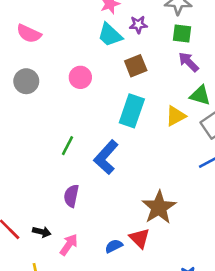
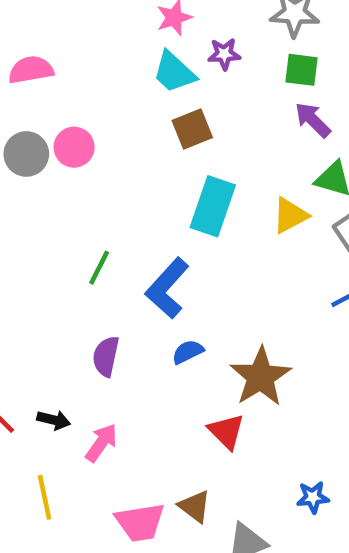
pink semicircle: (29, 34) -> (31, 70), turned 145
brown square: (136, 66) -> (192, 129), moved
pink circle: (80, 77) -> (74, 147), moved
blue semicircle: (114, 246) -> (188, 352), moved

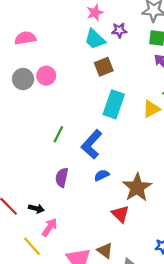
pink arrow: (101, 443) -> (50, 227), moved
yellow line: (45, 497) -> (32, 246), turned -30

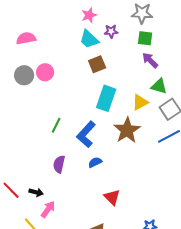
brown star: (137, 187) -> (127, 130), moved

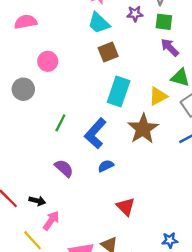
purple star: (111, 31) -> (135, 14), moved
gray circle: (24, 75) -> (23, 89), moved
purple semicircle: (59, 164) -> (64, 168), turned 120

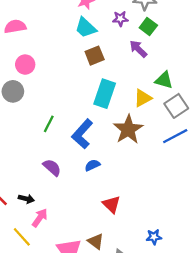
green square: (164, 22) -> (148, 26), turned 30
purple arrow: (170, 47) -> (138, 49), moved
pink circle: (48, 61) -> (25, 65), moved

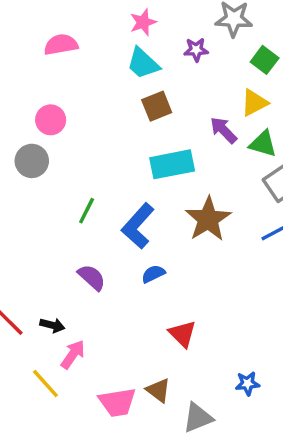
pink semicircle: (15, 26) -> (61, 45), moved
green square: (148, 26) -> (265, 60), moved
purple arrow: (138, 49) -> (223, 130), moved
cyan rectangle: (105, 94) -> (172, 164), turned 60
yellow triangle: (143, 98) -> (254, 103), moved

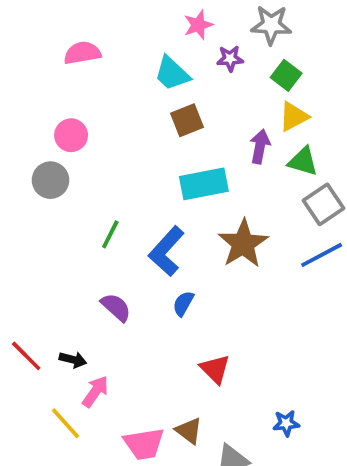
pink star: (143, 22) -> (198, 25), moved
green square: (265, 60) -> (286, 75), moved
purple arrow: (223, 130) -> (260, 146), turned 56
blue semicircle: (153, 274) -> (183, 304), turned -35

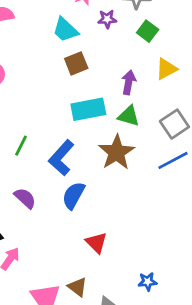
yellow triangle: (294, 117) -> (166, 69), moved
green triangle: (303, 161) -> (129, 116), moved
blue semicircle: (183, 304) -> (73, 195), size x1.5

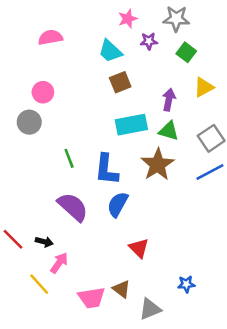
green line: (21, 146) -> (69, 158), turned -48
blue L-shape: (61, 158) -> (106, 169), turned -36
purple semicircle: (25, 198) -> (73, 207), size x1.5

